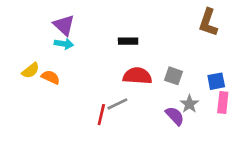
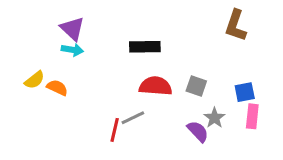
black rectangle: (128, 41) -> (145, 47), size x1.4

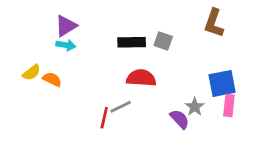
purple triangle: (72, 29) -> (66, 26), turned 45
gray square: (196, 86) -> (163, 41), moved
blue square: (245, 92) -> (222, 83), size x1.5

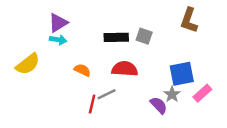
yellow semicircle: (32, 72) -> (28, 64), size x1.5
orange semicircle: (52, 79) -> (82, 70), moved
blue square: (222, 83) -> (182, 74), moved
pink rectangle: (229, 105) -> (202, 93), turned 42

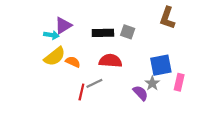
purple triangle: (58, 23) -> (63, 25), moved
yellow semicircle: (28, 64) -> (55, 56), moved
pink rectangle: (202, 93) -> (179, 82), turned -35

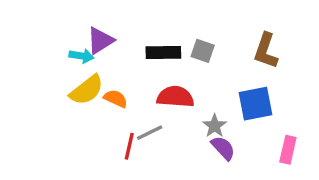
brown L-shape: (167, 18) -> (266, 51), moved
pink rectangle: (179, 82) -> (288, 150), moved
gray star: (152, 83) -> (215, 126), moved

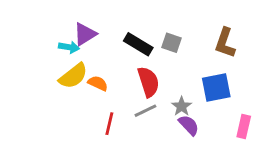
black rectangle: (163, 52) -> (138, 44), turned 32
red semicircle: (175, 97) -> (148, 82), turned 68
gray line: (150, 133) -> (145, 111), moved

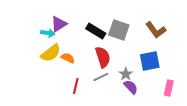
gray square: (171, 43) -> (119, 30), size x1.5
brown L-shape: (225, 43) -> (156, 30), turned -55

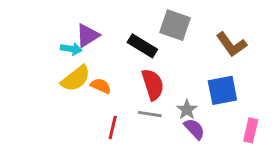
gray square: (119, 30) -> (175, 25), moved
gray line: (101, 77) -> (150, 114), turned 35

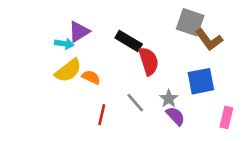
gray square: (175, 25) -> (190, 22), moved
red semicircle: (153, 84) -> (149, 61), moved
gray line: (150, 114) -> (135, 103), turned 40

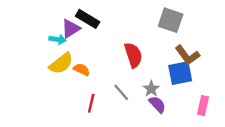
brown L-shape: (209, 40) -> (187, 55), moved
black rectangle: (129, 41) -> (88, 19), moved

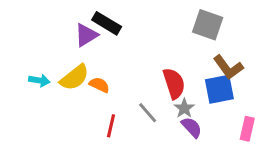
cyan arrow: (57, 39) -> (39, 80), moved
red semicircle: (133, 55) -> (174, 83), moved

